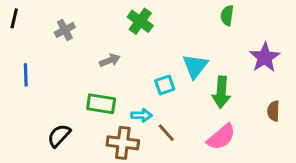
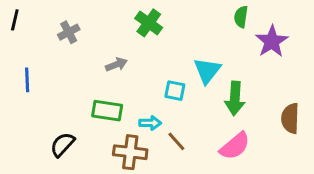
purple star: (265, 57) -> (272, 41), moved
cyan square: (165, 85) -> (175, 91), turned 30
brown semicircle: (273, 111) -> (290, 118), size x1.4

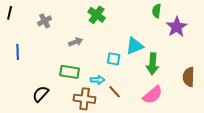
cyan triangle: (207, 71) -> (135, 46), turned 30

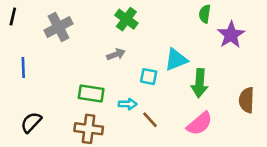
gray cross: (45, 21) -> (59, 27), size x1.5
gray arrow: (76, 42) -> (116, 54), moved
black semicircle: (41, 94) -> (31, 122), moved
brown cross: (85, 99) -> (89, 129), moved

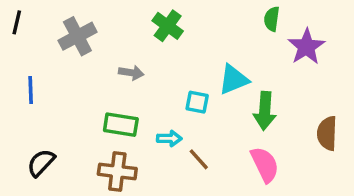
gray arrow: (116, 54) -> (131, 73), moved, turned 30
pink semicircle: (200, 124) -> (265, 165), turned -76

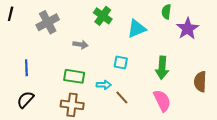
cyan triangle: (234, 80) -> (137, 29), moved
blue line: (31, 90) -> (26, 68), moved

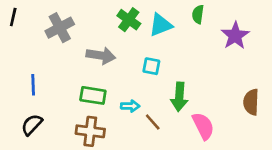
green semicircle: (166, 12) -> (198, 14), moved
cyan triangle: (137, 29) -> (161, 25), moved
gray arrow: (81, 44) -> (101, 56), size x1.5
cyan square: (121, 63) -> (151, 66), moved
green arrow: (162, 68) -> (179, 97), moved

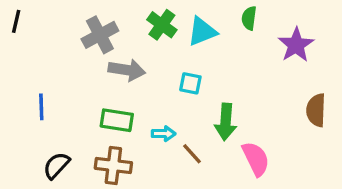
gray cross: (60, 28) -> (100, 35), moved
brown semicircle: (251, 102) -> (316, 110), moved
black semicircle: (32, 125) -> (56, 165), moved

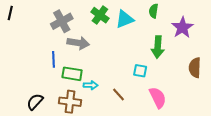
cyan square: (190, 83) -> (140, 71), moved
blue line: (41, 107) -> (54, 59), moved
green arrow: (226, 122) -> (158, 47), moved
cyan arrow: (164, 134) -> (91, 85), moved

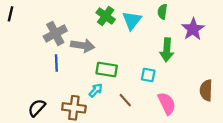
cyan triangle: (125, 19) -> (132, 20), turned -30
gray cross: (62, 21) -> (55, 33), moved
brown semicircle: (195, 68) -> (206, 90), moved
green rectangle: (72, 74) -> (107, 70), moved
cyan arrow: (91, 85) -> (96, 90), turned -48

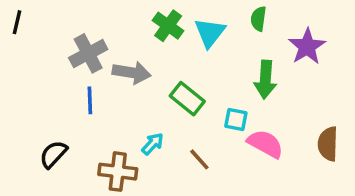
green rectangle: (107, 70) -> (187, 99), moved, turned 30
pink semicircle: (167, 103) -> (265, 144), moved, turned -35
black semicircle: (37, 108) -> (53, 154), moved

